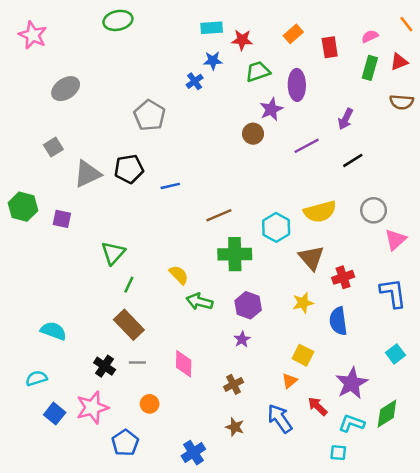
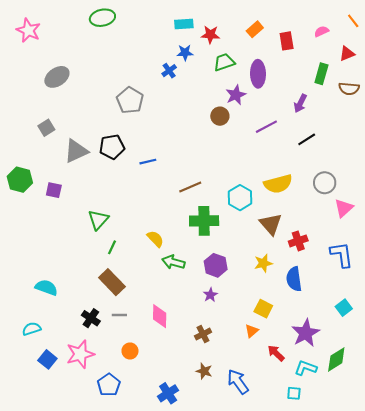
green rectangle: (370, 68) -> (321, 74), moved
blue arrow: (280, 418) -> (238, 382), moved

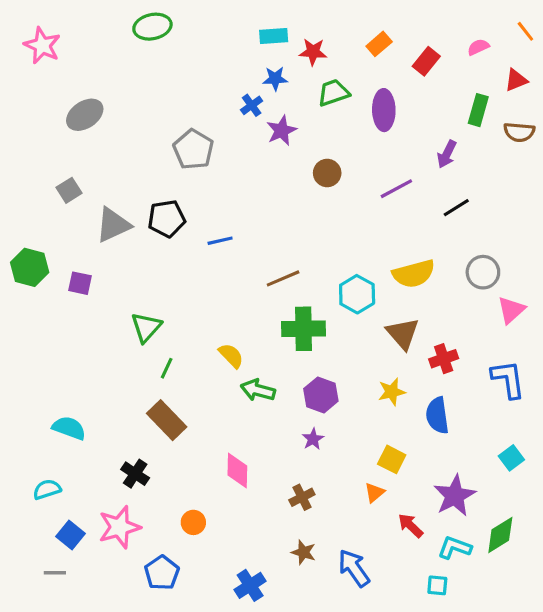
red rectangle: (287, 41) -> (426, 61), turned 48
purple star: (236, 95) -> (281, 130), moved
gray line: (119, 315) -> (55, 573), moved

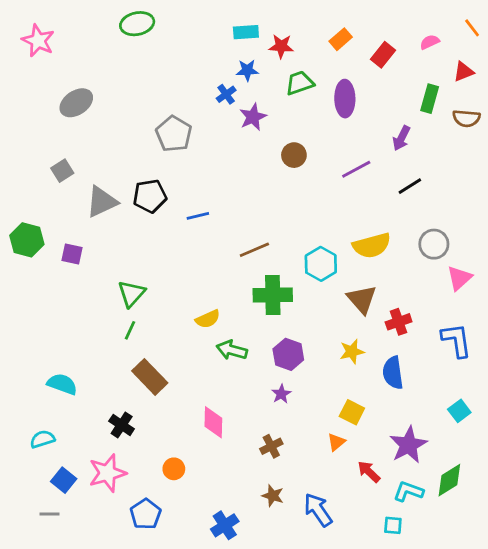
yellow semicircle: (231, 356) -> (208, 319), turned 110
green line: (167, 368) -> (130, 330), moved

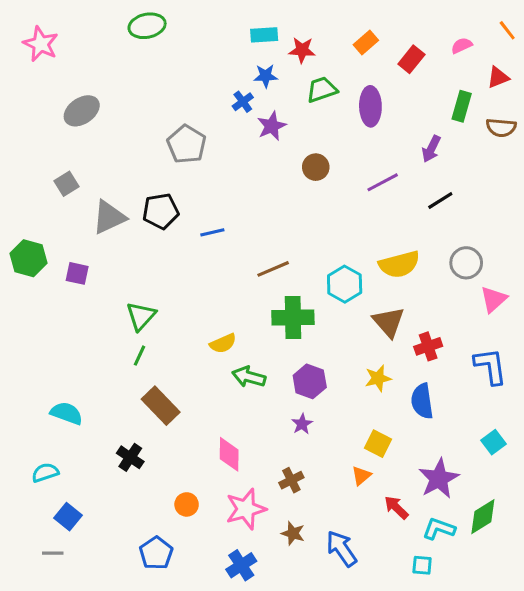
pink star: (107, 473) -> (246, 509), moved

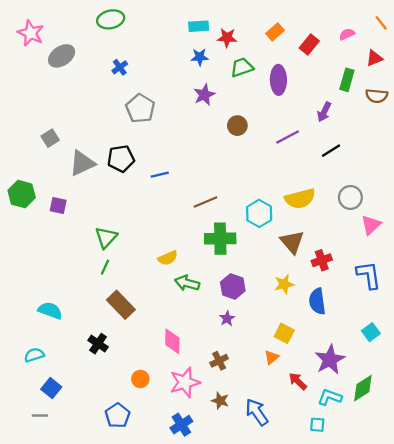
blue cross: (243, 102) -> (120, 67), moved
gray ellipse: (82, 111) -> (62, 56), moved

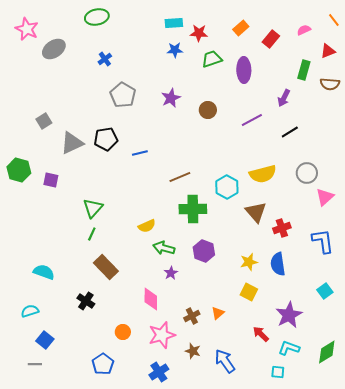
purple star: (204, 95) -> (171, 98), moved
yellow star: (284, 284) -> (249, 262), moved
purple star: (227, 318) -> (171, 273), moved
orange triangle: (272, 357) -> (218, 313), moved
green diamond: (363, 388) -> (327, 352), moved

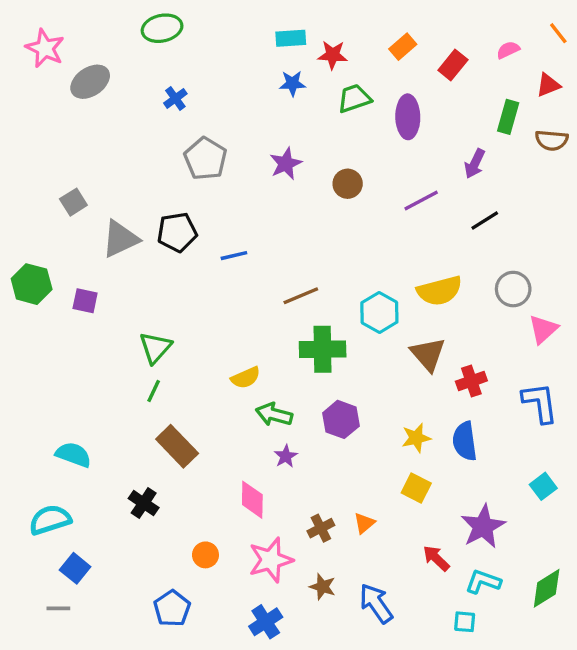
cyan semicircle: (30, 311) -> (50, 520), size x1.4

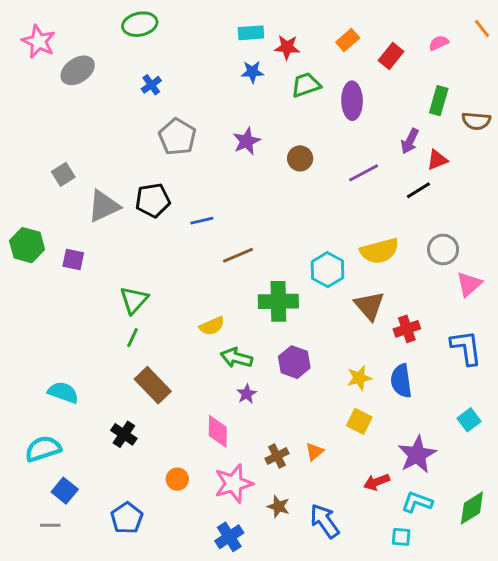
red triangle: (548, 85) -> (437, 160), moved
brown line: (301, 296) -> (238, 255), moved
red arrow: (436, 558) -> (377, 482), turned -65
blue pentagon: (172, 608) -> (127, 518), moved

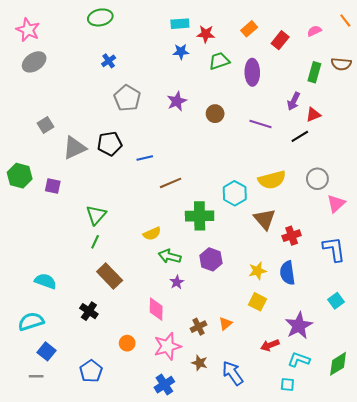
gray ellipse: (78, 70) -> (34, 62), moved
brown semicircle: (476, 121) -> (341, 64), moved
purple line: (364, 173) -> (261, 124), turned 45

